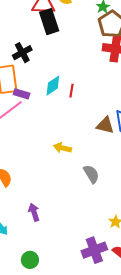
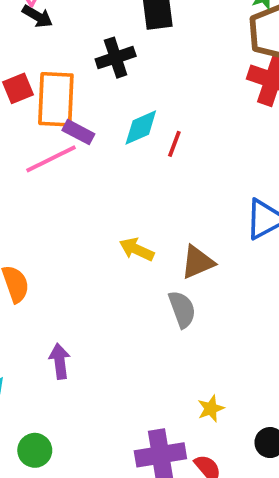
black cross: (22, 53) -> (116, 58), moved
brown triangle: (105, 125) -> (198, 262), moved, turned -48

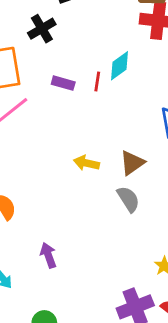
cyan diamond: (141, 128) -> (120, 66), moved
purple rectangle: (78, 132) -> (63, 83), moved

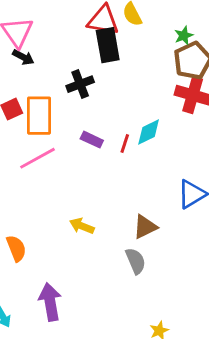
yellow arrow: (86, 163) -> (82, 226), moved
purple arrow: (48, 255) -> (50, 302), size x1.5

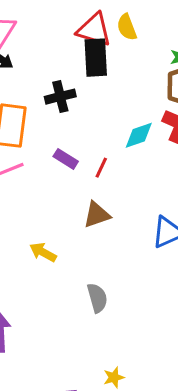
cyan diamond: (149, 132) -> (139, 135), moved
brown triangle: (145, 227) -> (97, 215), moved

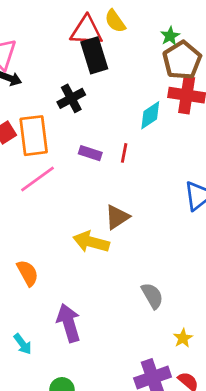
brown triangle: (97, 215) -> (117, 217), moved
yellow arrow: (43, 252) -> (91, 242), size x1.4
gray semicircle: (97, 298) -> (152, 296), moved

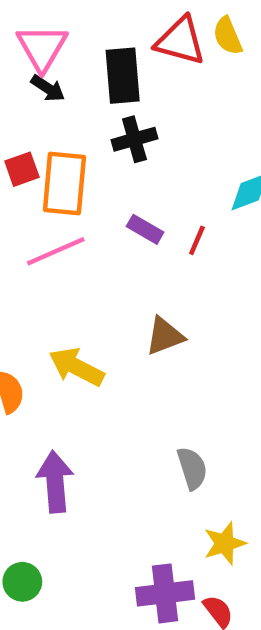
black rectangle: (94, 55) -> (123, 76), moved
yellow arrow: (91, 242) -> (76, 367), moved
yellow star: (183, 338) -> (225, 543), size x1.4

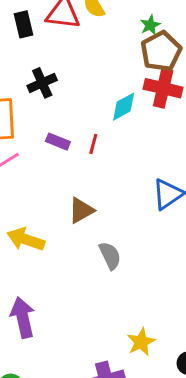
black rectangle: (123, 76) -> (23, 24), moved, size x0.7
gray semicircle: (192, 468) -> (110, 256), moved

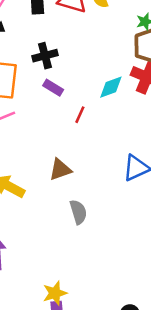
purple rectangle: (58, 142) -> (53, 88), moved
yellow star: (141, 342) -> (55, 293), moved

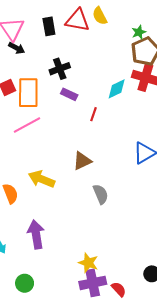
yellow star: (55, 293) -> (88, 263), turned -30

